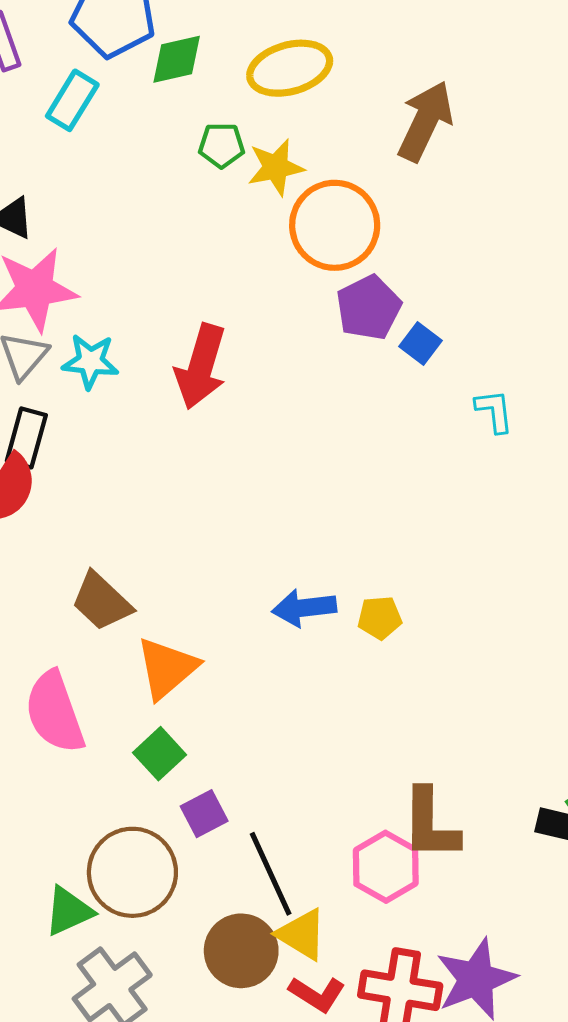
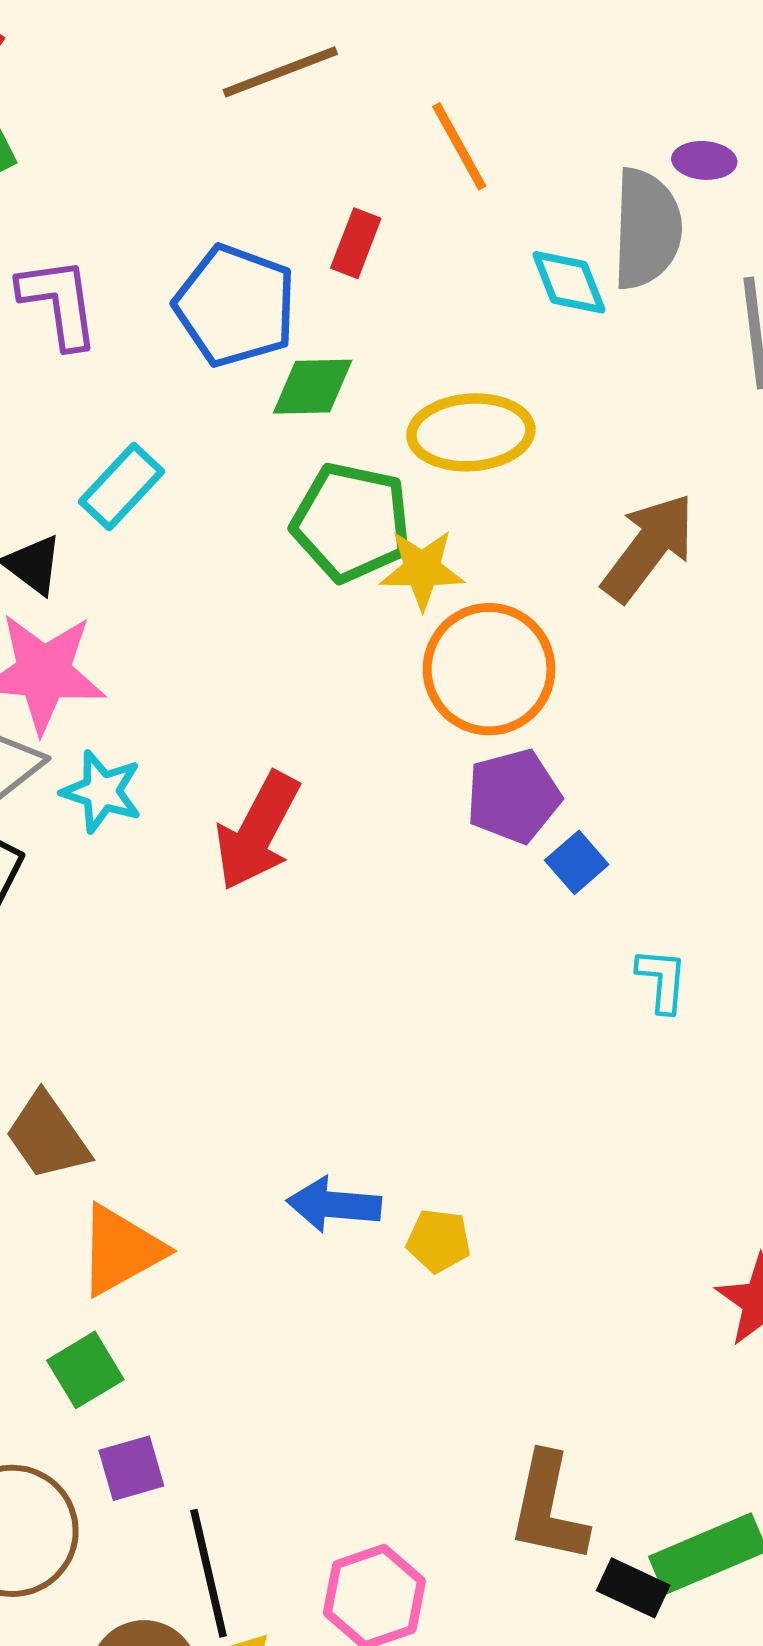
cyan rectangle: (72, 100) -> (121, 486), moved
green pentagon: (222, 145) -> (351, 522), size x1.8
brown L-shape: (430, 824) -> (548, 1508), moved

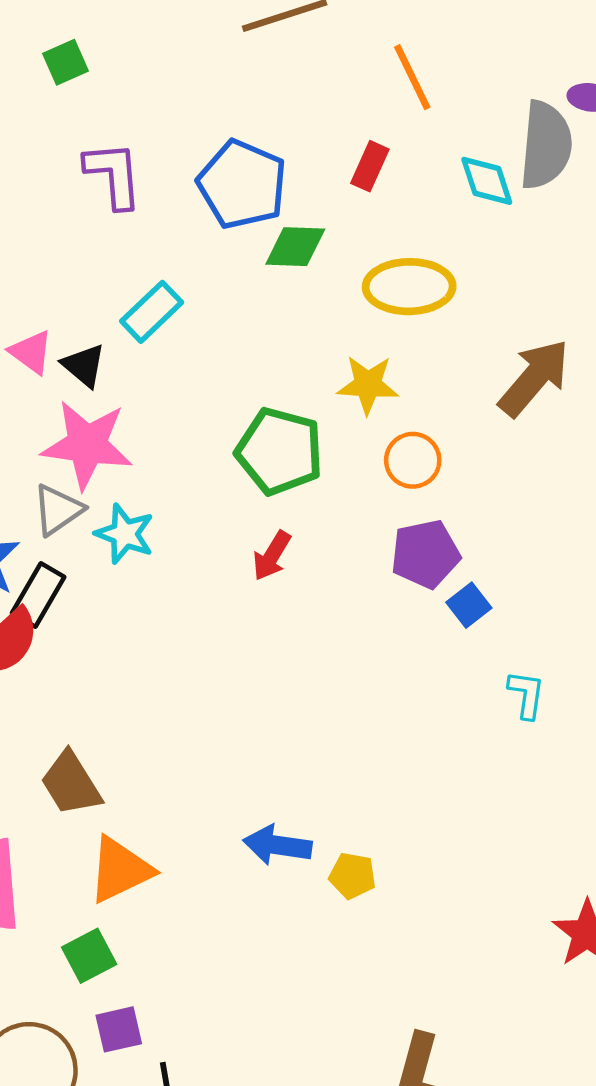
red rectangle: (356, 243) -> (370, 166), moved
green pentagon: (351, 522) -> (279, 451), moved
orange circle: (489, 669) -> (413, 460), size x0.6
red arrow: (257, 831) -> (272, 556), moved, size x0.6

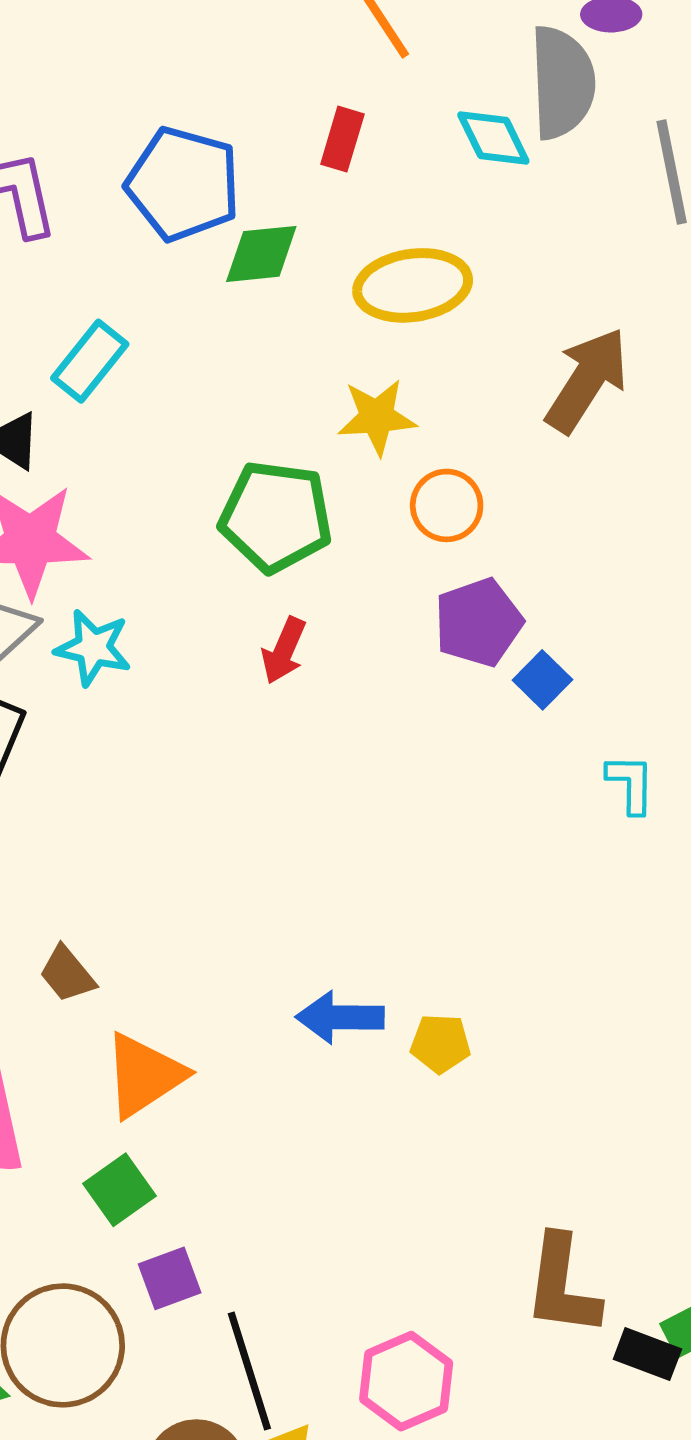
brown trapezoid: (71, 784) -> (67, 974), size x0.7

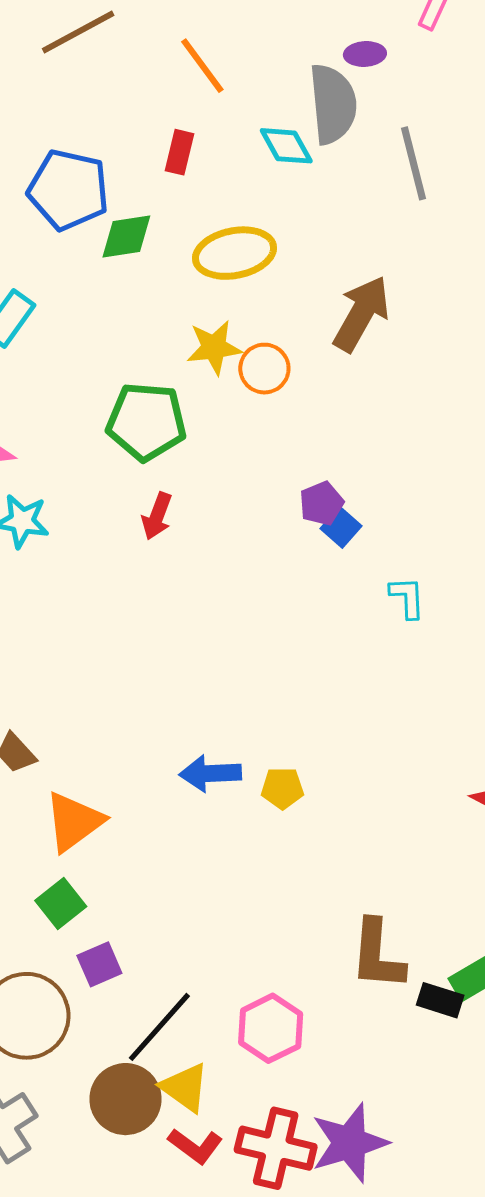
orange circle: (447, 505) -> (264, 369), moved
purple pentagon: (478, 622) -> (322, 503), moved, size x0.7
black line: (249, 1371) -> (159, 1027), turned 62

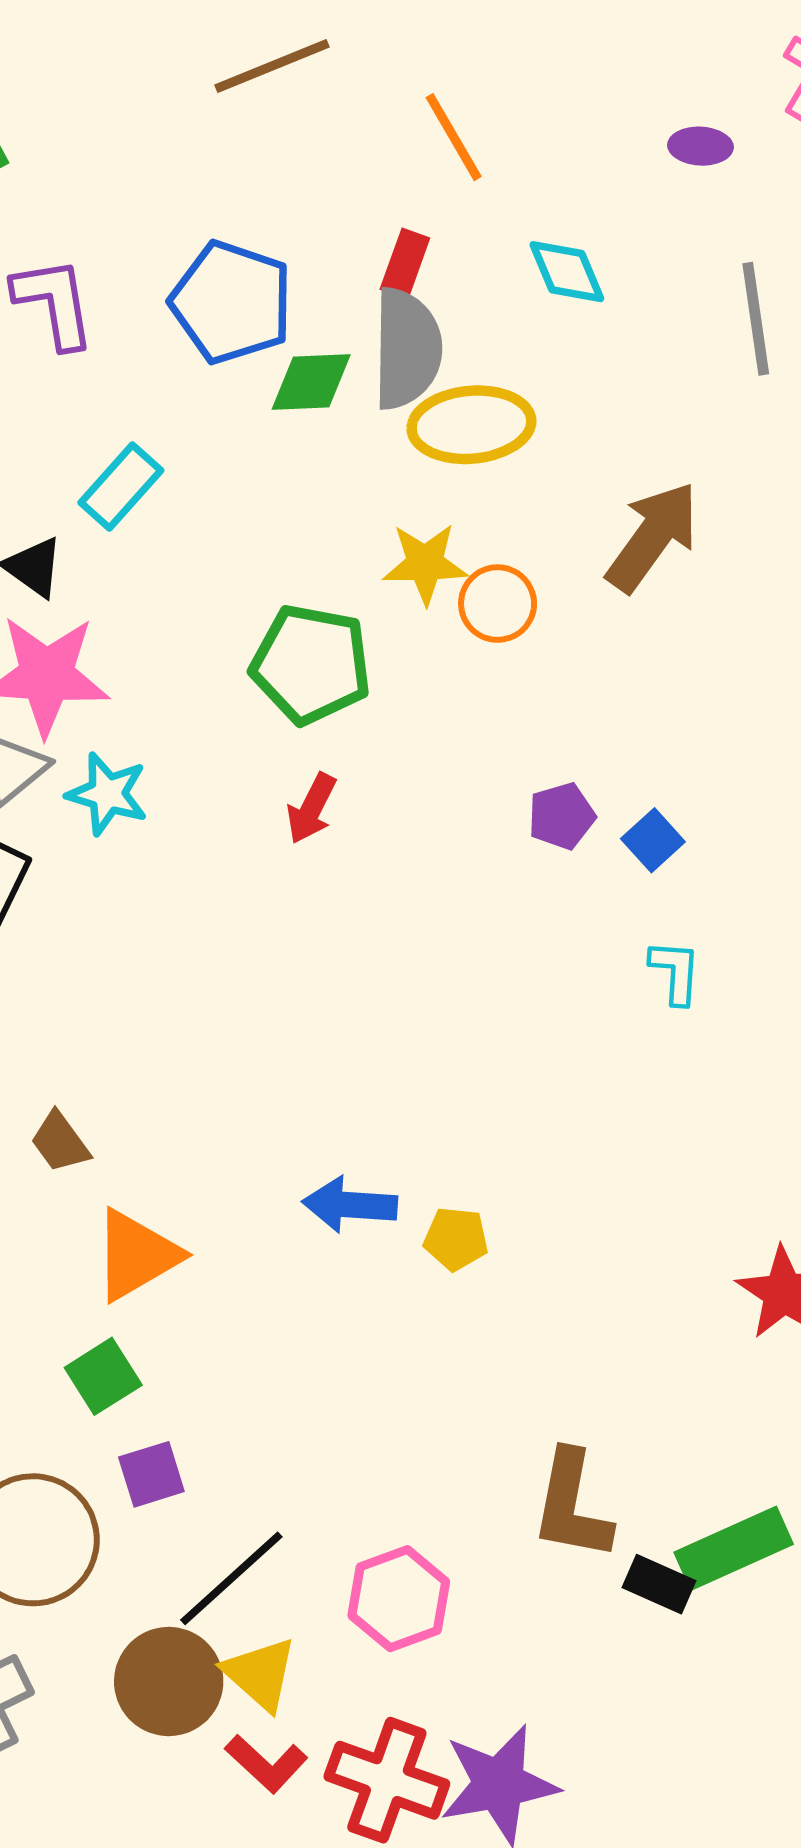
gray semicircle: (333, 104) -> (407, 349), moved
blue square: (341, 527) -> (653, 840), moved

